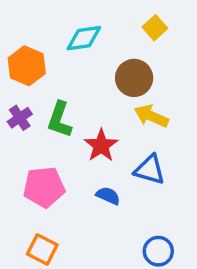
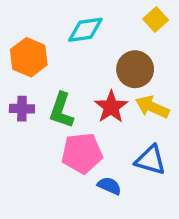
purple cross: (20, 118) -> (22, 109), turned 35
red star: (101, 145) -> (111, 107), moved
pink pentagon: (44, 187) -> (82, 153), moved

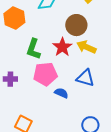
purple cross: (22, 109) -> (10, 79), moved

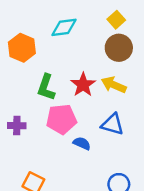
brown circle: (76, 25) -> (119, 48), moved

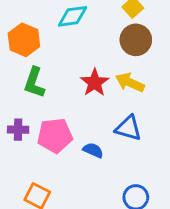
green L-shape: (46, 87) -> (34, 83), moved
pink pentagon: (61, 119) -> (55, 136), moved

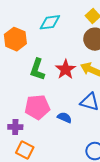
green L-shape: (34, 83) -> (37, 69), moved
purple cross: (18, 130) -> (15, 127), moved

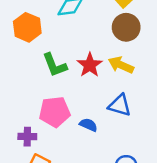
green L-shape: (37, 69) -> (55, 65), turned -40

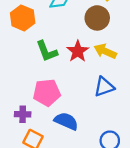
brown circle: (126, 27) -> (97, 18), moved
blue triangle: (120, 105) -> (104, 87), turned -35
blue semicircle: (88, 125) -> (66, 121), moved, size x1.5

